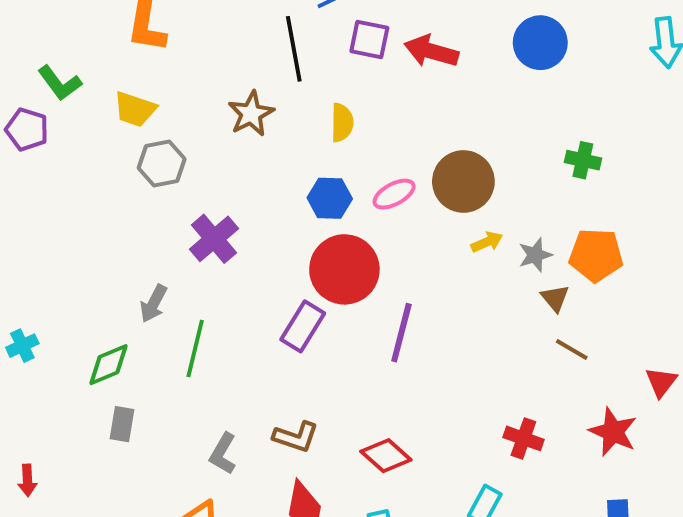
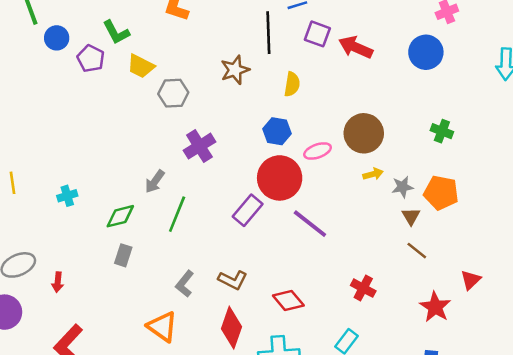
yellow trapezoid: (135, 109) -> (141, 66), moved
pink ellipse: (394, 194) -> (318, 151), moved
purple line: (401, 333) -> (310, 224), turned -75
red cross: (523, 438) -> (363, 288), moved

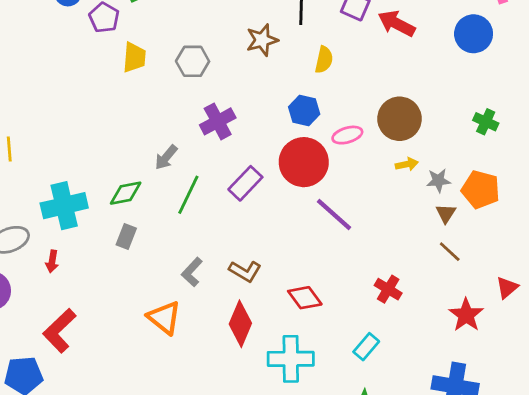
yellow trapezoid: (141, 66) -> (134, 57), moved, turned -116
cyan cross: (67, 196) -> (64, 206), moved, size x2.0
purple rectangle: (248, 210) -> (245, 183), moved

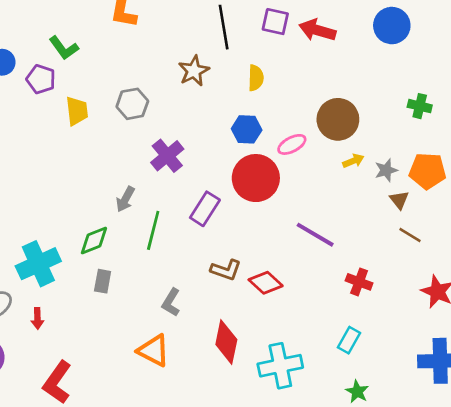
purple line: (334, 214) -> (315, 235), moved
brown L-shape: (245, 271) -> (226, 270), moved
red diamond: (305, 298) -> (266, 283), moved

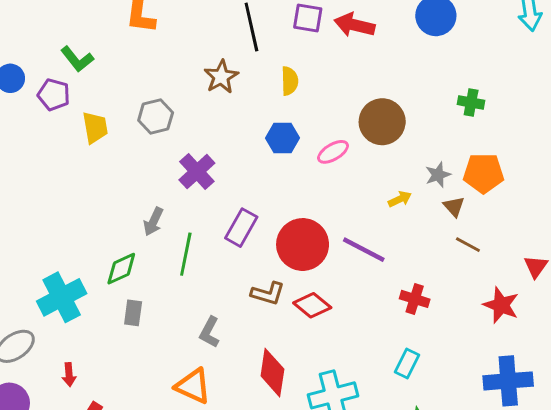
yellow arrow: (353, 161) -> (400, 199), moved
red circle: (256, 178) -> (303, 245), moved
red arrow: (37, 318) -> (69, 375), moved

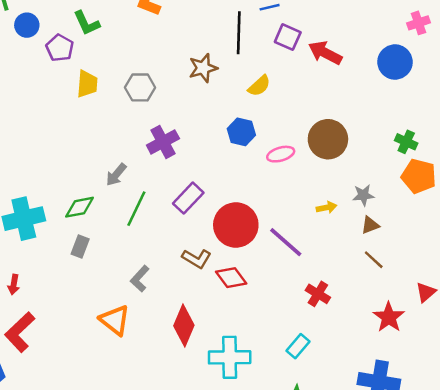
yellow semicircle: (290, 81) -> (259, 86), turned 35
orange pentagon: (483, 173) -> (419, 176), moved
brown triangle: (454, 207) -> (370, 225), turned 36

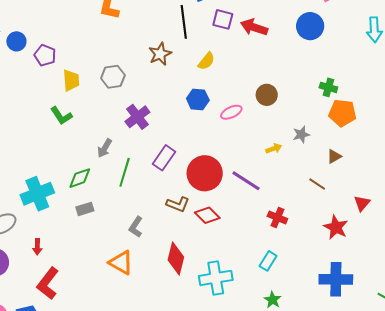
green L-shape: (87, 23) -> (61, 116), moved
brown circle: (328, 139) -> (267, 95), size x0.7
brown triangle: (370, 225) -> (334, 156), moved
gray rectangle: (80, 247) -> (85, 209), turned 60

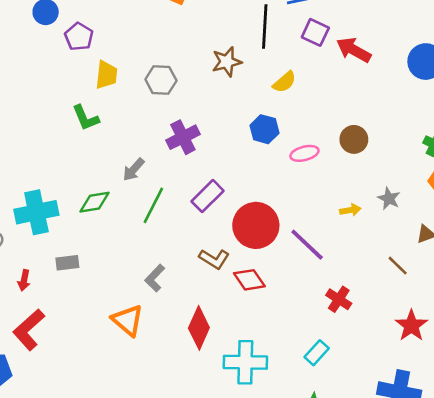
gray star: (301, 135) -> (389, 198), turned 30
gray rectangle: (85, 209) -> (67, 263), moved

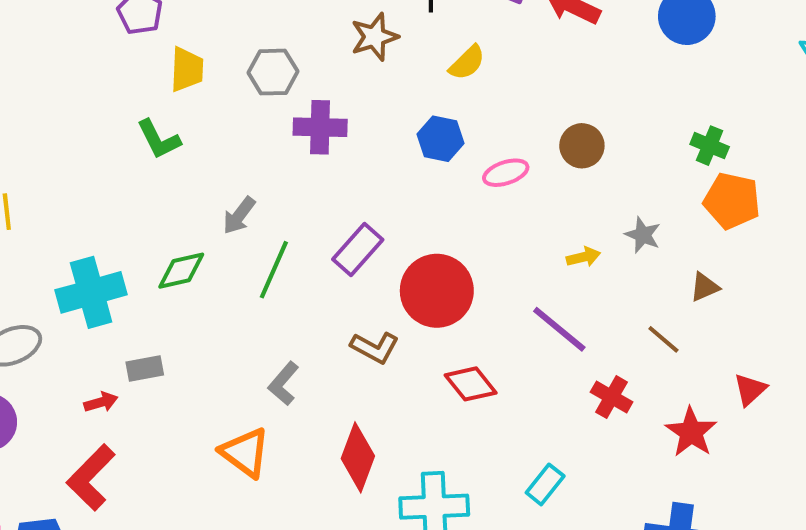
purple cross: (183, 137) -> (320, 127), moved, turned 32
purple line: (307, 245) -> (559, 329), moved
red arrow: (24, 280) -> (101, 402), moved, turned -114
red diamond: (249, 280) -> (471, 384), moved
red cross: (339, 299) -> (612, 397), moved

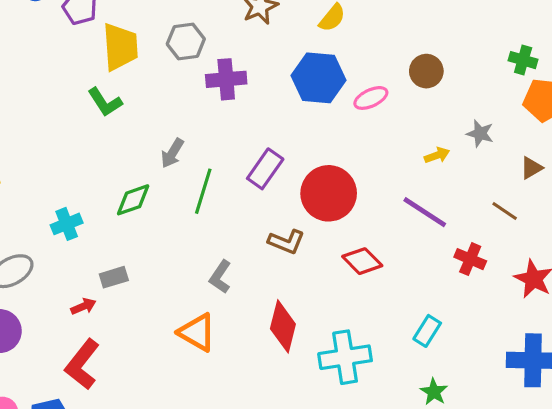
yellow trapezoid: (187, 69) -> (120, 47), size x1.4
blue hexagon: (441, 139) -> (319, 78), size x1.5
cyan cross: (91, 292) -> (67, 224), size x0.6

